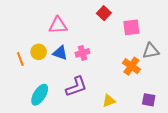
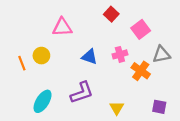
pink square: (131, 27) -> (141, 29), turned -30
blue triangle: (60, 53) -> (89, 57), moved
pink cross: (82, 53) -> (120, 54), moved
yellow triangle: (109, 101) -> (117, 108), turned -40

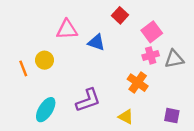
pink cross: (120, 54) -> (151, 55), moved
blue triangle: (89, 57) -> (96, 42), moved
orange cross: (141, 71) -> (138, 83), moved
yellow triangle: (117, 108) -> (126, 117), turned -32

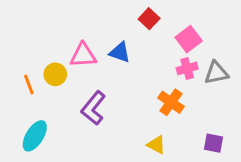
pink triangle: (67, 29) -> (83, 55), moved
purple L-shape: (88, 100) -> (93, 108), moved, turned 148
cyan ellipse: (46, 110) -> (35, 136), moved

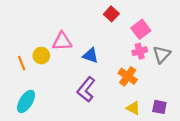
blue triangle: (120, 52) -> (91, 56), moved
gray triangle: (216, 73) -> (162, 54), turned -36
purple L-shape: (93, 108) -> (86, 89), moved
yellow triangle: (156, 145) -> (133, 108), moved

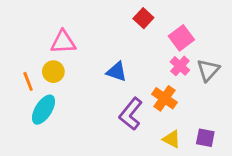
pink triangle: (62, 41) -> (63, 42), moved
pink cross: (140, 51) -> (180, 66), turned -32
purple L-shape: (86, 89) -> (131, 114), moved
cyan ellipse: (26, 101) -> (44, 110), moved

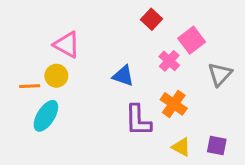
pink triangle: (63, 42) -> (67, 45), turned 32
pink cross: (180, 66) -> (169, 61), moved
orange line: (28, 81) -> (30, 86), turned -72
purple L-shape: (131, 114) -> (138, 120), turned -40

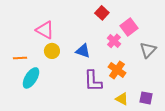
yellow circle: (56, 76) -> (52, 51), moved

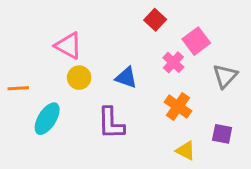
orange line: (20, 58) -> (18, 88), moved
purple L-shape: (93, 81) -> (111, 123), moved
purple square: (146, 98) -> (222, 134), moved

